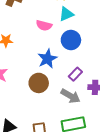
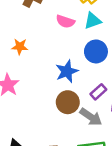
pink semicircle: (44, 25) -> (65, 21), moved
brown circle: (39, 83) -> (68, 102), moved

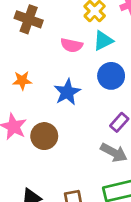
blue star: (67, 71) -> (67, 92), moved
brown circle: (68, 102) -> (44, 136), moved

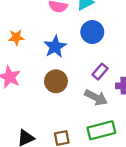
brown circle: (44, 136) -> (56, 81), moved

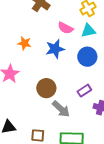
blue star: (55, 47) -> (55, 49), moved
gray arrow: (96, 98) -> (61, 109), moved

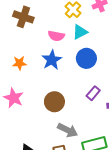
gray arrow: (61, 109) -> (68, 130), moved

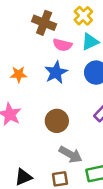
brown cross: (23, 17) -> (44, 23), moved

